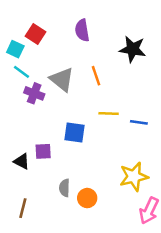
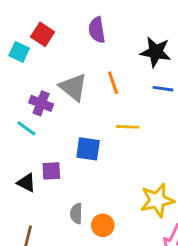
cyan line: (22, 72) -> (26, 128), moved
blue line: (139, 122) -> (163, 89), moved

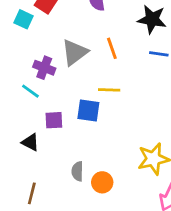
gray triangle: (73, 87) -> (75, 52), turned 44
yellow line: (128, 127) -> (109, 90), moved
purple square: (51, 171) -> (54, 120), moved

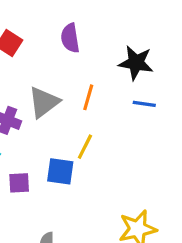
orange line: (112, 48) -> (88, 97), turned 35
yellow line: (109, 90) -> (85, 147), turned -65

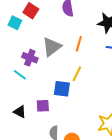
purple square: (19, 183) -> (43, 106), moved

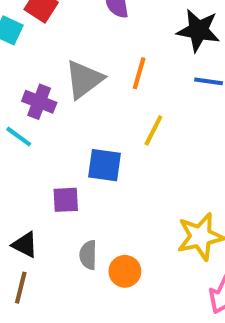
yellow line: (77, 74) -> (153, 130), moved
black triangle: (20, 112) -> (25, 245), moved

